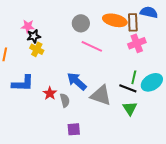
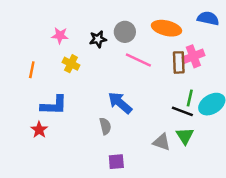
brown rectangle: (133, 22) -> (179, 62), moved
black star: (34, 36) -> (98, 39), moved
red star: (50, 93) -> (39, 130), moved
gray triangle: (101, 95) -> (162, 142), moved, size x0.7

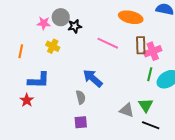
gray circle: (125, 32) -> (61, 17), moved
pink cross: (193, 56) -> (153, 51), moved
black line: (182, 111) -> (151, 125), moved
purple square: (116, 162) -> (81, 122), moved

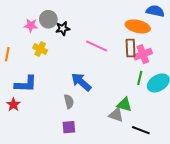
orange ellipse: (131, 17) -> (138, 26), moved
green triangle: (146, 105) -> (124, 105), moved, turned -42

